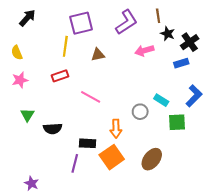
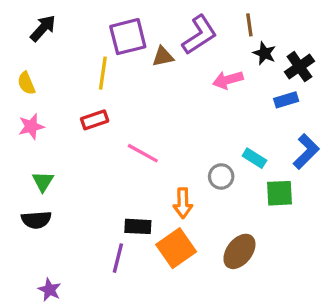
brown triangle: (98, 55) -> (163, 57), moved
black semicircle: (53, 129) -> (36, 220), moved

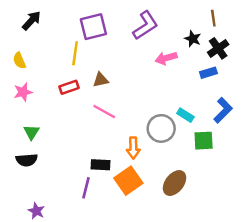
brown line: (249, 25) -> (213, 18), moved
brown triangle: (163, 57) -> (101, 80), moved
gray circle: (221, 176) -> (161, 128), size x1.5

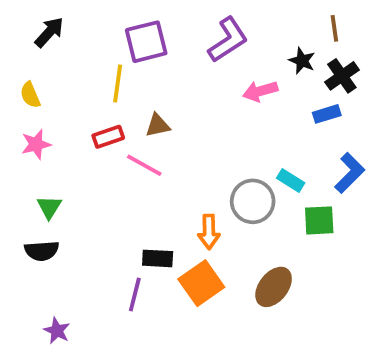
pink line: (104, 111) -> (144, 165), moved

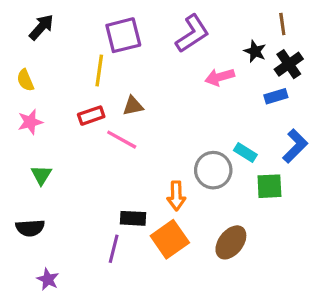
black semicircle: (42, 251) -> (30, 228), moved

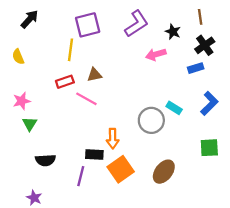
black star: (255, 51) -> (173, 32), moved
pink star: (30, 122) -> (22, 101), moved
green square: (269, 186) -> (209, 148), moved
orange arrow: (176, 196) -> (113, 139), moved
black semicircle: (30, 228) -> (45, 160), moved

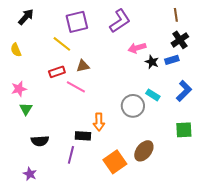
black star: (173, 32) -> (152, 62), moved
yellow line: (71, 50) -> (62, 44), turned -60
orange square: (121, 169) -> (115, 162), moved

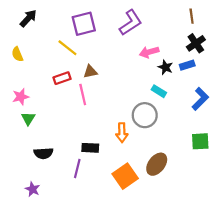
pink line: (76, 87) -> (83, 94), turned 48
cyan rectangle: (153, 95) -> (159, 91), moved
orange arrow: (99, 122) -> (122, 133), moved

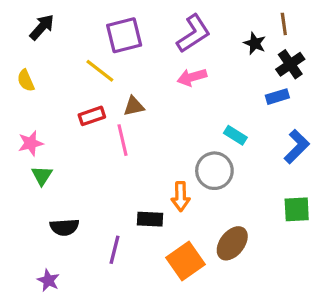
pink arrow: (149, 52) -> (192, 77), moved
black star: (165, 67) -> (255, 43), moved
black rectangle: (90, 148) -> (150, 219), moved

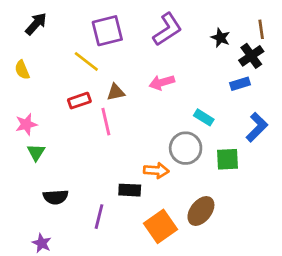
brown line: (284, 24) -> (261, 29), moved
pink arrow: (192, 77) -> (162, 82), moved
orange arrow: (181, 197) -> (156, 170), turned -85
green square: (297, 209) -> (227, 159), moved

